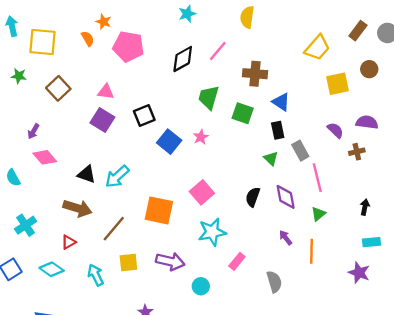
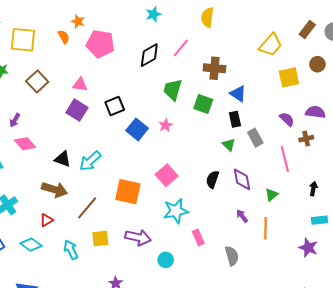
pink line: (317, 178) -> (285, 159), moved
pink rectangle: (237, 261) -> (198, 237), turned -63

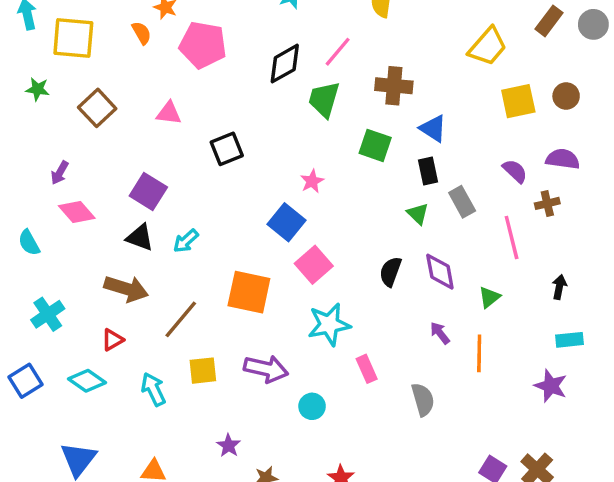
brown circle: (317, 64) -> (566, 96), moved
green trapezoid: (173, 90) -> (324, 99), moved
purple square: (77, 110) -> (148, 191), moved
blue square: (137, 129) -> (286, 222), moved
cyan arrow: (90, 161) -> (186, 241), size x0.7

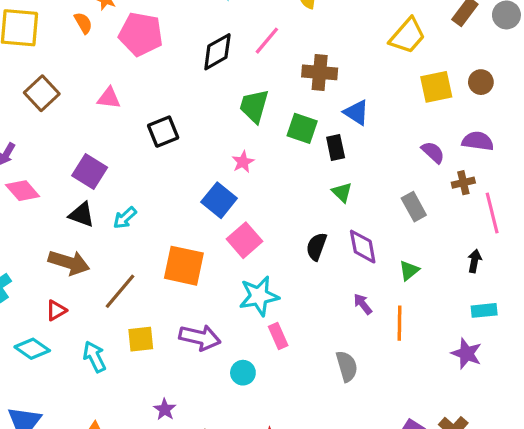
green trapezoid: (324, 99) -> (254, 106), moved
black rectangle: (428, 171) -> (336, 148), moved
gray rectangle: (462, 202) -> (414, 207), moved
pink line: (512, 238) -> (492, 213), moved
pink rectangle: (367, 369) -> (278, 336), moved

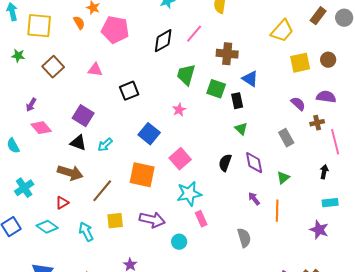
blue square: (219, 200) -> (149, 134), moved

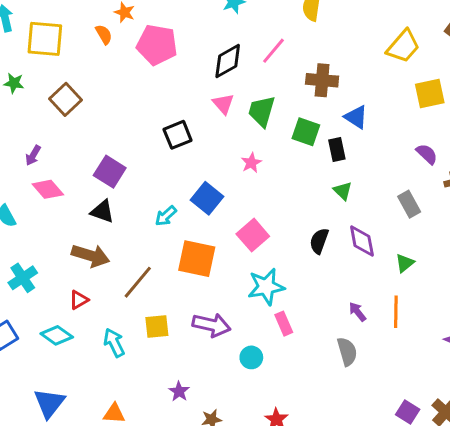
pink triangle: (95, 70) -> (223, 104), moved, turned 42
cyan arrow: (105, 145) -> (166, 216), moved
purple arrow: (254, 199) -> (357, 312), moved

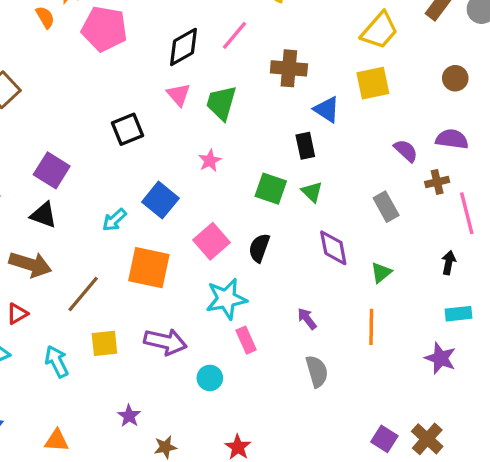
yellow square: (430, 93) -> (373, 83), moved
green square: (306, 132) -> (271, 189), moved
black semicircle: (319, 241) -> (259, 248), moved
purple arrow: (357, 312) -> (307, 319), moved

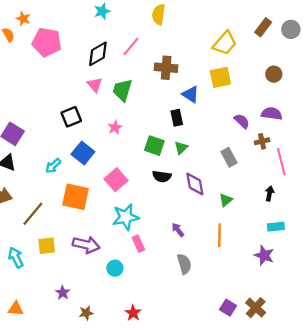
black square: (127, 129) -> (71, 117), moved
green triangle: (312, 192) -> (181, 148), turned 32
black semicircle: (259, 248) -> (162, 176), moved, turned -102

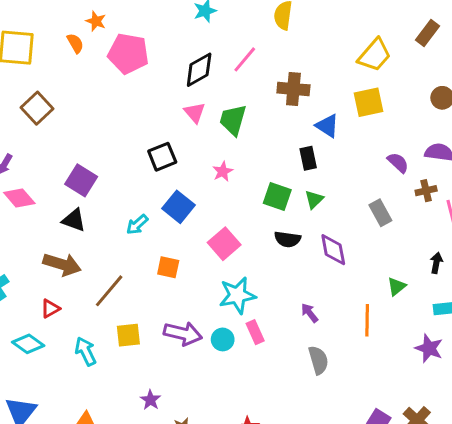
orange square: (75, 197) -> (168, 267), size x0.6
green triangle: (226, 200) -> (397, 286), moved
cyan circle: (115, 268) -> (223, 339), moved

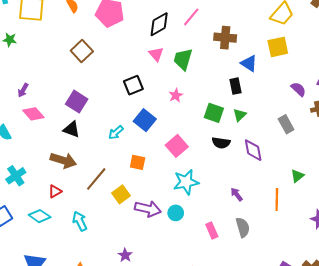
brown square: (37, 108) -> (82, 51), moved
pink rectangle: (255, 332) -> (212, 230), moved
yellow square: (128, 335) -> (121, 194), moved, turned -30

